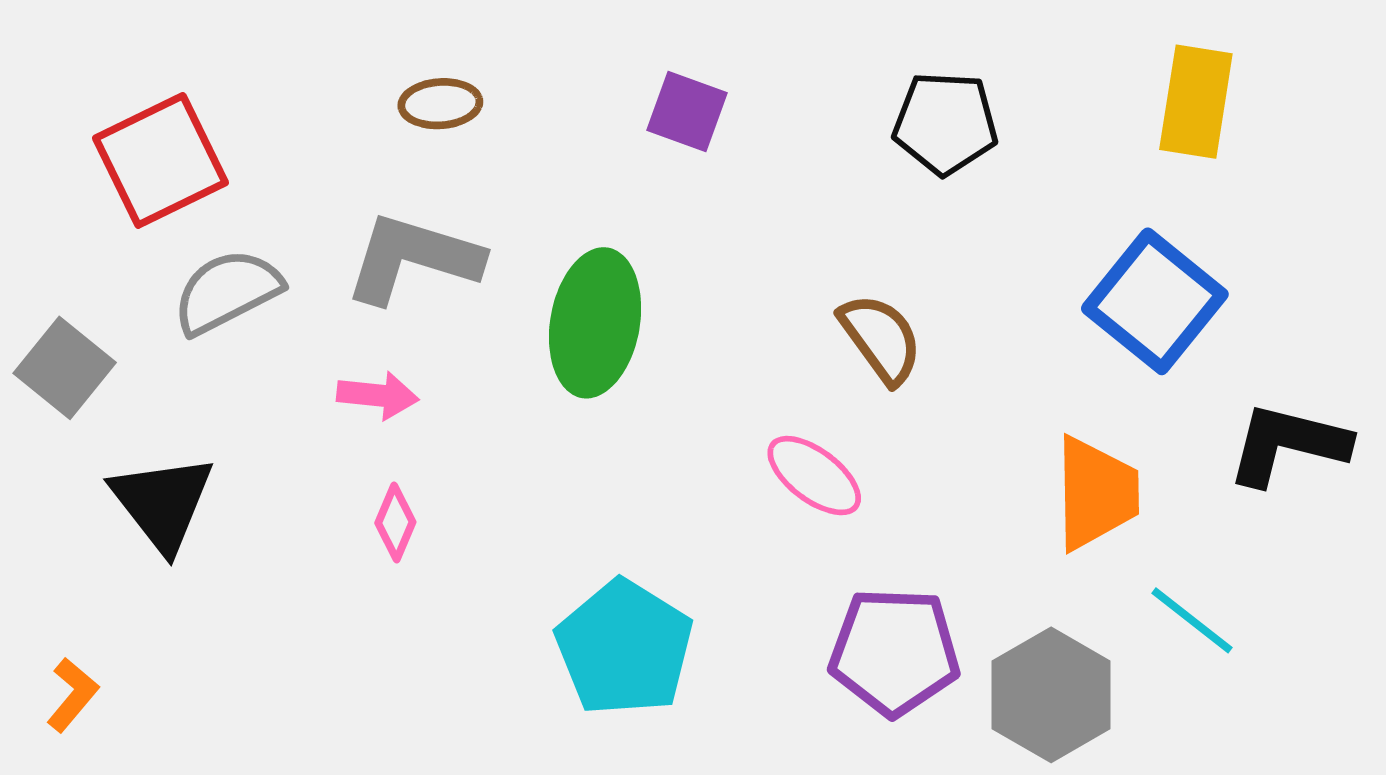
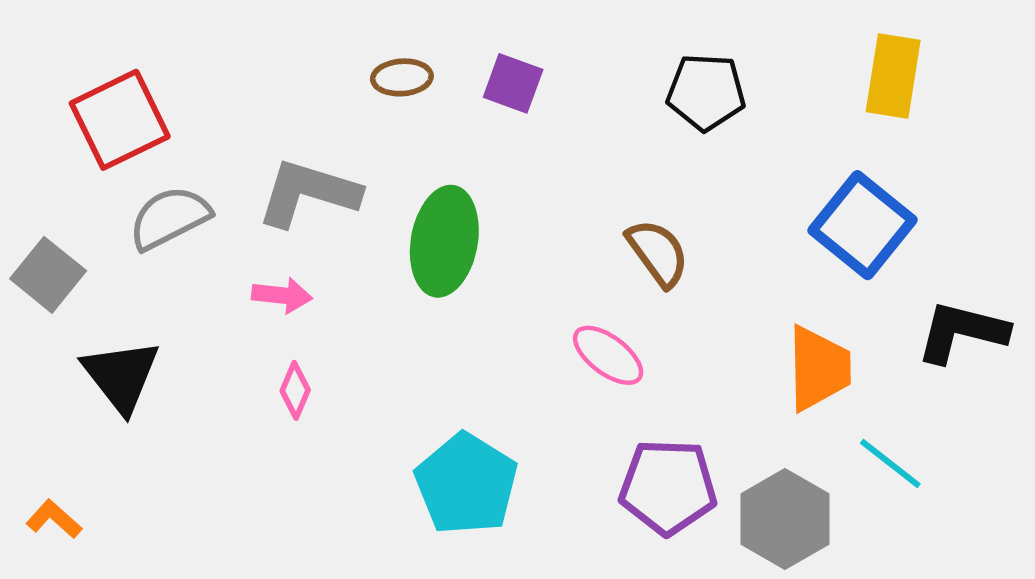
brown ellipse: (440, 104) -> (402, 77), moved
orange L-shape: (72, 695) -> (54, 519), turned -88

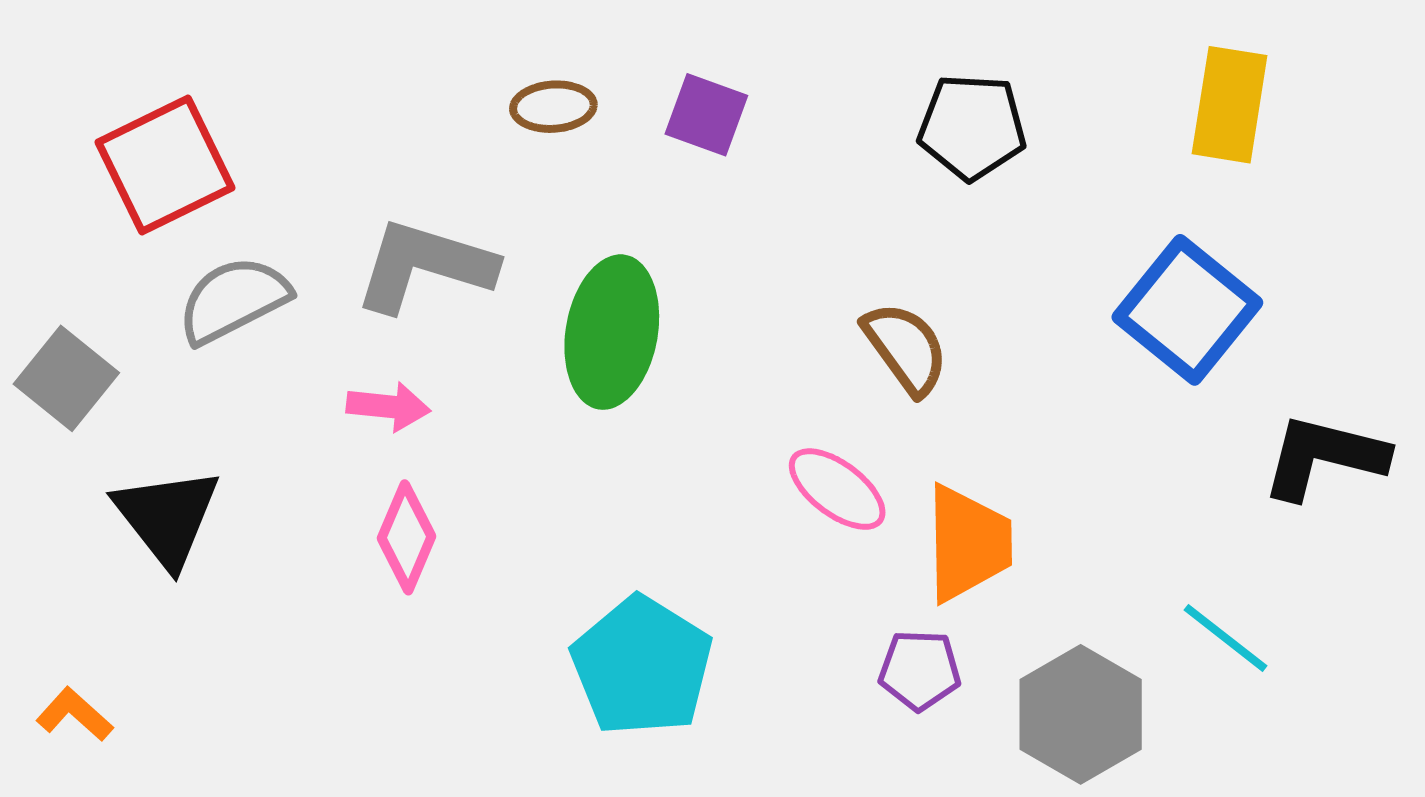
orange trapezoid: (819, 368) -> (968, 543), moved
pink diamond: (295, 390) -> (406, 537), size x1.4
purple pentagon: (668, 487) -> (920, 670), size x0.6

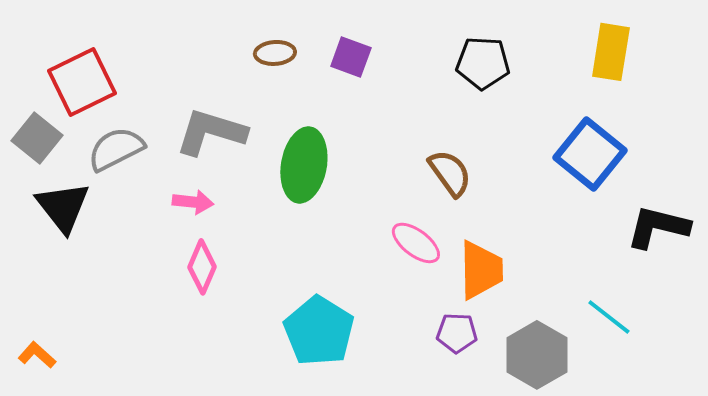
gray square: (66, 378) -> (37, 138), moved
black triangle: (167, 517) -> (63, 207), moved

